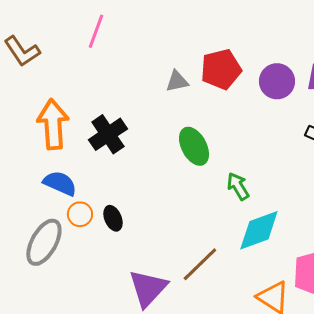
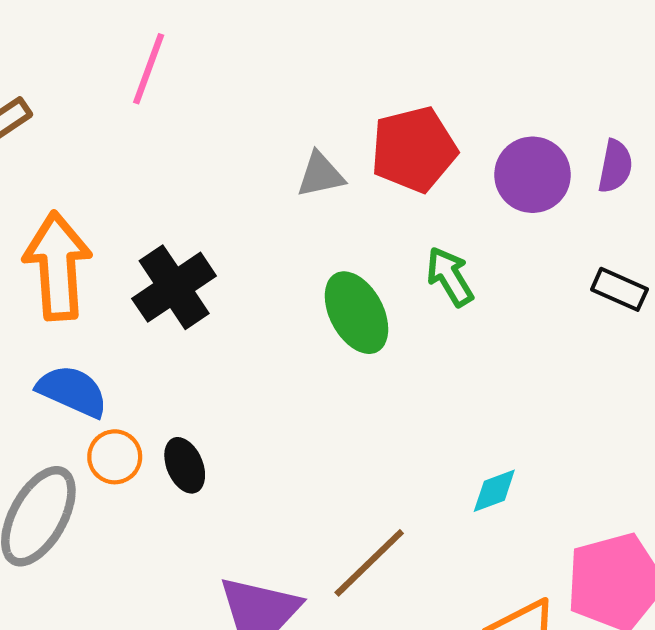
green arrow: (238, 186) -> (450, 277), moved
cyan diamond: (259, 230) -> (494, 491), size x0.5

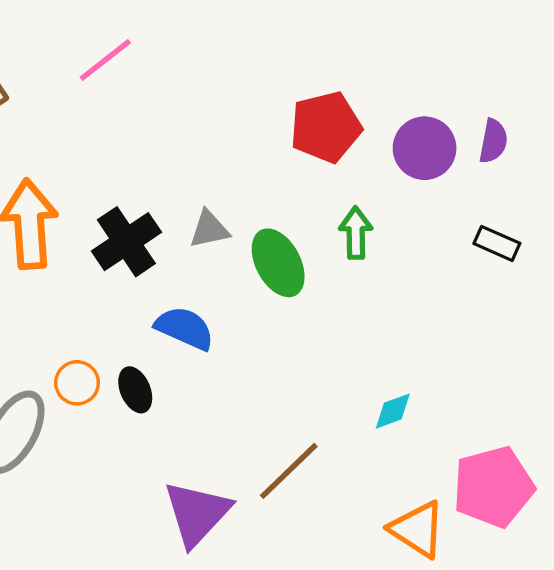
pink line: (149, 69) -> (105, 60), turned 32
gray triangle: (320, 175) -> (209, 229), moved
green arrow: (450, 277) -> (356, 233), turned 30
blue semicircle: (72, 391) -> (185, 328), moved

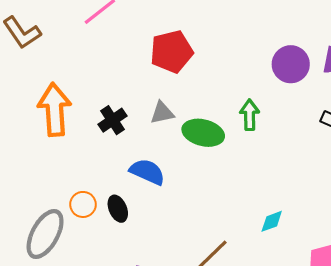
red pentagon: (326, 127) -> (172, 52), moved
black cross: (126, 242) -> (113, 120), size x0.7
green ellipse: (278, 263) -> (203, 133), turned -48

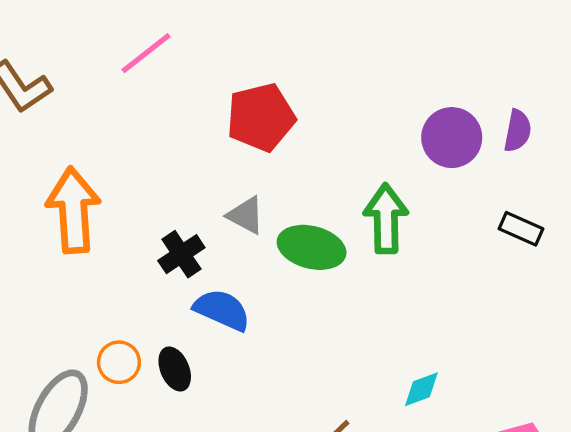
gray triangle: (162, 113) -> (246, 215), turned 40
green arrow: (250, 115) -> (386, 219), size x1.4
black cross: (113, 120) -> (181, 254), moved

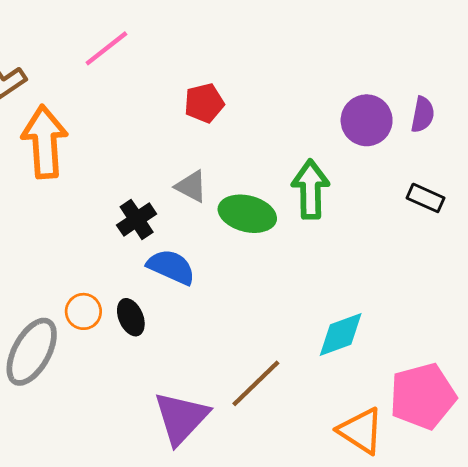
red pentagon: (261, 117) -> (204, 103), size x0.7
orange arrow: (73, 210) -> (45, 142), moved
cyan diamond: (421, 389) -> (341, 334), size x1.5

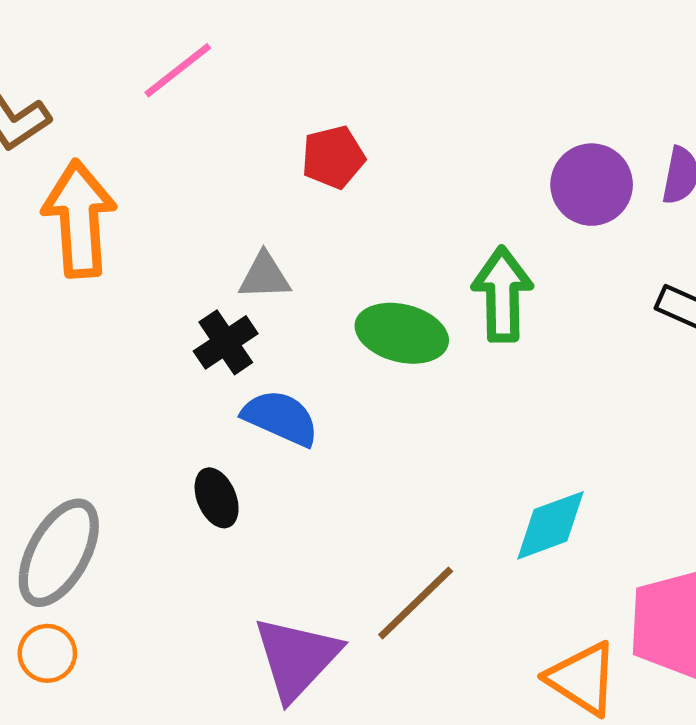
gray triangle: (191, 186) -> (265, 276), moved, turned -30
orange circle: (83, 311) -> (47, 653), moved

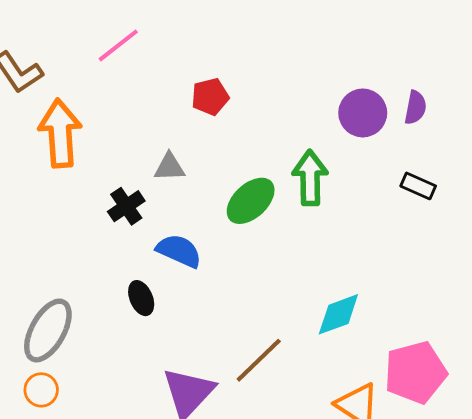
green ellipse: (402, 333) -> (251, 201), turned -57
black cross: (226, 342) -> (126, 206), moved

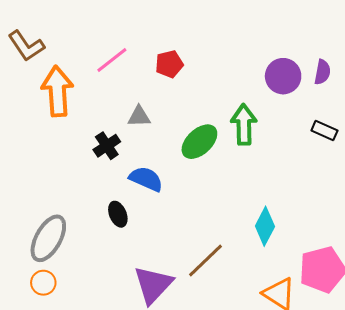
pink line: (118, 45) -> (112, 60), moved
cyan diamond: (338, 314) -> (265, 226), turned -42

